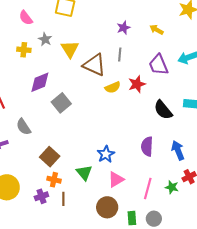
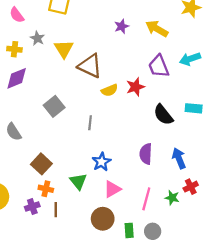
yellow arrow: (156, 30) -> (157, 29), size x1.5
gray line: (120, 55) -> (90, 123), moved
purple diamond: (40, 82) -> (17, 78), moved

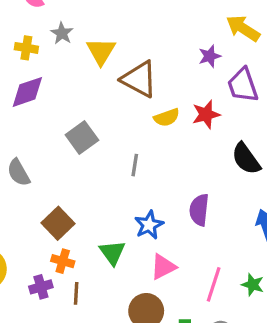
purple star: (122, 26) -> (210, 56), moved
purple semicircle: (146, 154) -> (199, 210), moved

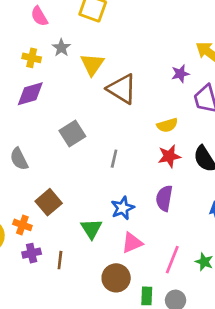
red star: (206, 114) -> (169, 156), moved
yellow semicircle: (167, 117) -> (167, 125), moved
orange cross: (63, 261) -> (22, 225), moved

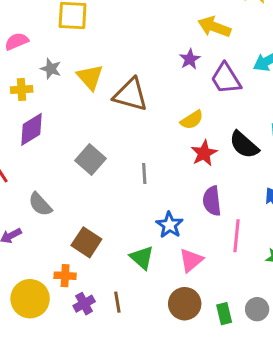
pink semicircle: (39, 16) -> (17, 41), turned 114
pink line: (172, 260) -> (236, 236), moved

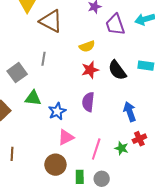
gray square: (90, 159) -> (17, 73), moved
gray line: (144, 174) -> (44, 59), moved
pink line: (236, 236) -> (96, 149), moved
green triangle: (142, 258) -> (33, 98), moved, turned -48

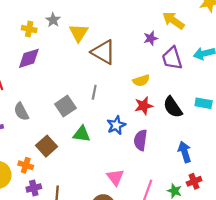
blue star: (57, 111) -> (116, 125), moved
pink triangle: (66, 137) -> (115, 177), turned -42

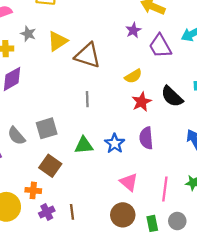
yellow triangle: (79, 33) -> (58, 41), turned 36
gray square: (65, 106) -> (47, 128), moved, turned 30
blue star: (116, 125) -> (115, 143), moved

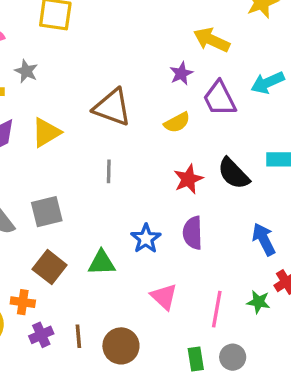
yellow triangle: (58, 41) -> (46, 132), moved
yellow semicircle: (133, 76) -> (177, 122), moved
green triangle: (84, 145) -> (102, 263), moved
brown circle: (123, 215) -> (121, 346), moved

